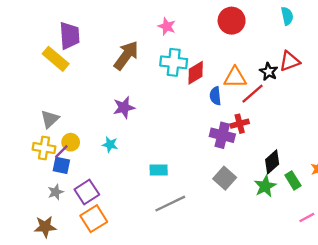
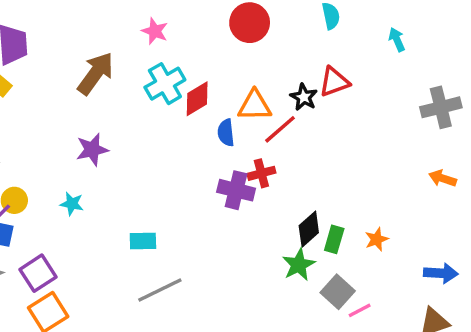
cyan cross: (174, 62) -> (165, 84), turned -36
gray square: (225, 178) -> (338, 292), moved
green rectangle: (293, 180) -> (334, 239), moved, turned 48

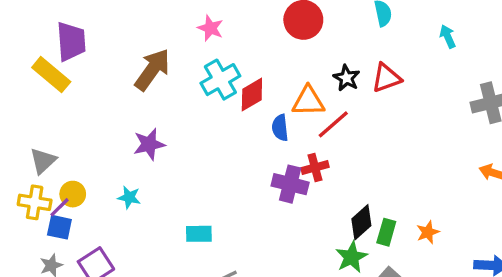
black star: (304, 97) -> (346, 78), moved

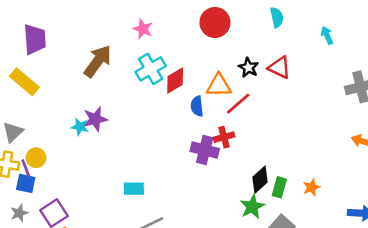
yellow rectangle: (51, 75) -> (24, 82), moved
red triangle: (386, 78) -> (279, 68), turned 45
cyan star: (129, 197) -> (80, 127), moved
purple line: (59, 207) -> (26, 168), turned -66

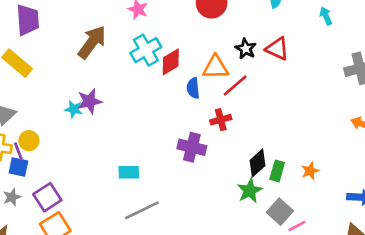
purple cross: (205, 150) -> (192, 147), moved

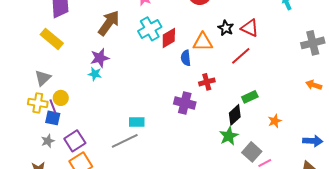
red line: (235, 86) -> (241, 56), moved
purple star: (89, 101) -> (100, 58), moved
green rectangle: (277, 171) -> (250, 97), moved, turned 49
gray line: (142, 210) -> (125, 141), moved

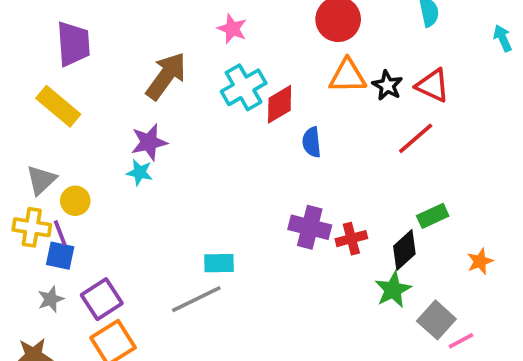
orange triangle: (203, 42) -> (348, 76), moved
red cross: (207, 82) -> (351, 239), moved
yellow circle: (61, 98) -> (75, 201), moved

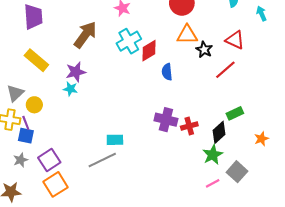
cyan arrow: (503, 38) -> (261, 14), moved
black star: (387, 85) -> (204, 50), moved
yellow rectangle: (58, 106) -> (36, 60), moved
pink line: (461, 341) -> (213, 183), moved

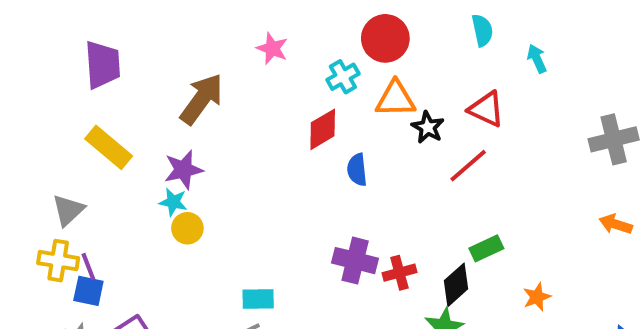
cyan cross: (129, 41) -> (343, 77), moved, size x0.7
yellow circle: (34, 105) -> (187, 228), moved

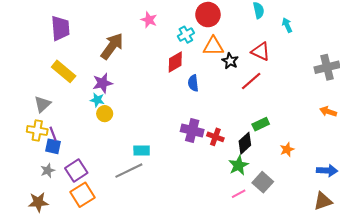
red cross: (399, 273) -> (215, 137), turned 35

